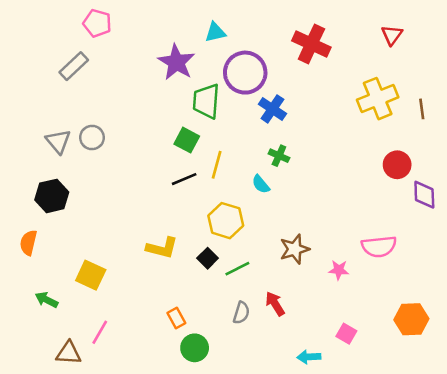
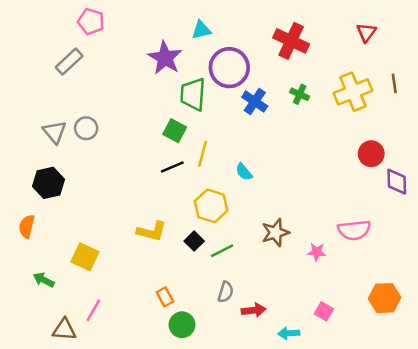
brown line: (422, 109) -> (394, 83), moved
green cross: (279, 156) -> (300, 94), moved
red arrow: (275, 304) -> (254, 310), moved, turned 115

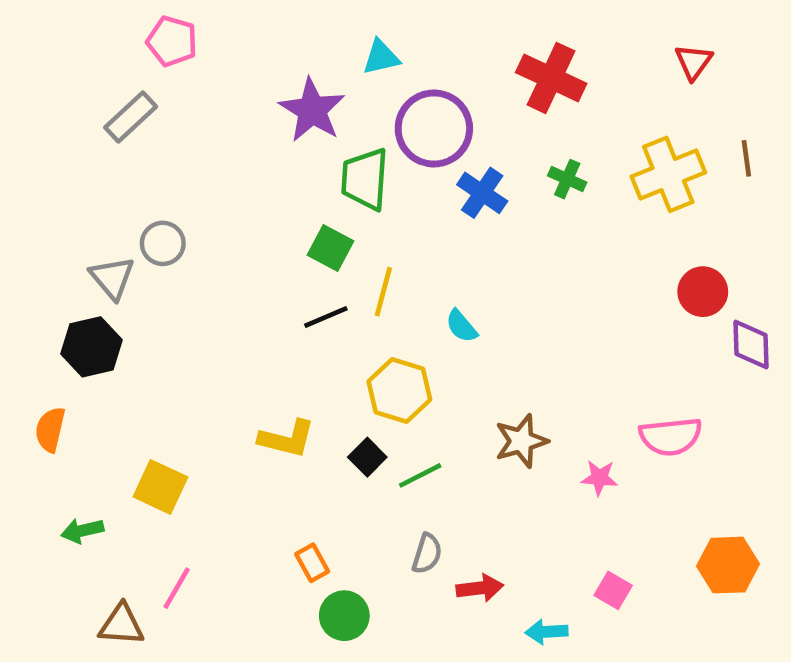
gray triangle: (55, 132) -> (112, 278), moved
green arrow: (44, 280) -> (82, 531), turned -40

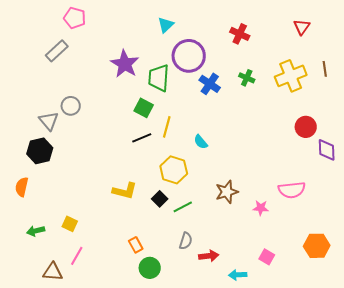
cyan triangle: (381, 57) -> (166, 25), turned -30
red cross: (551, 78) -> (240, 34), size x0.7
purple star: (312, 110) -> (125, 64), moved
yellow square: (160, 487) -> (70, 224), moved, size x0.7

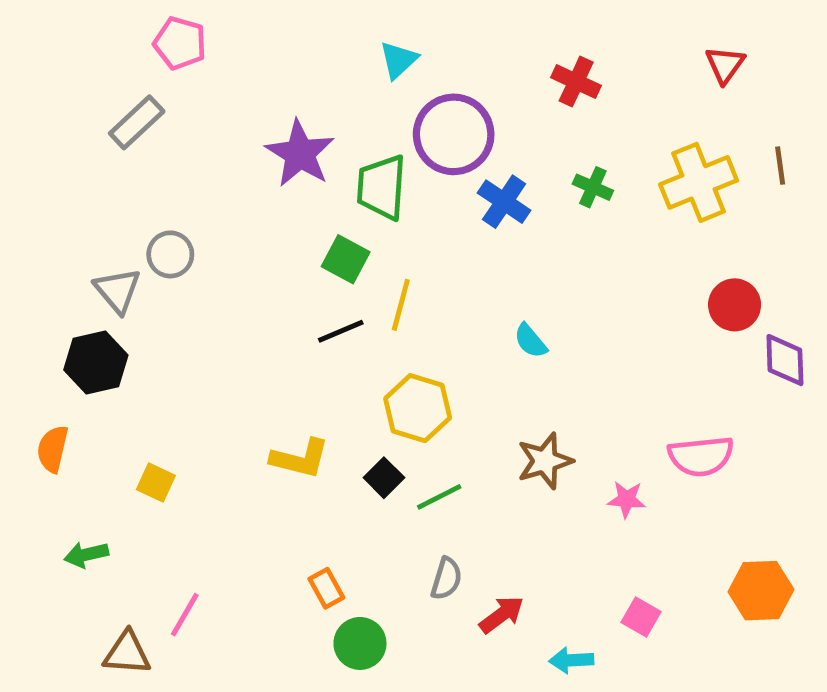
cyan semicircle: (201, 142) -> (530, 341), moved
yellow square: (70, 224) -> (156, 483), moved
red arrow: (209, 256) -> (502, 615), turned -30

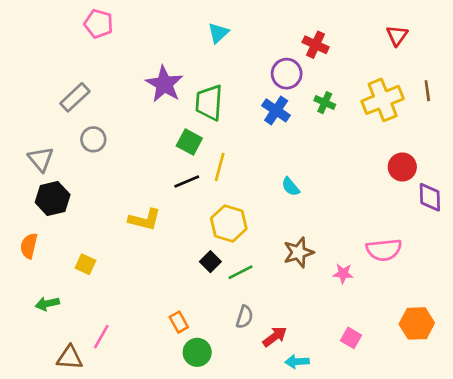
gray rectangle: (137, 122) -> (75, 97), moved
purple circle: (454, 134) -> (287, 74), moved, size x0.7
gray triangle: (117, 290) -> (41, 159), moved
yellow L-shape: (300, 459) -> (145, 220), moved
cyan arrow: (571, 660) -> (297, 362), moved

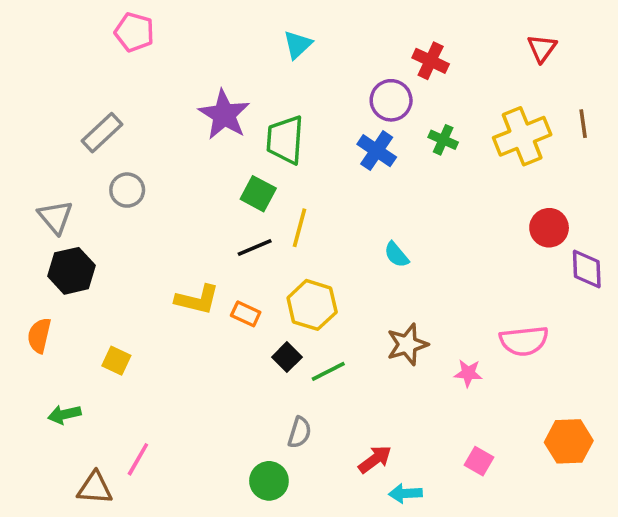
gray semicircle: (245, 317) -> (300, 432), moved
orange rectangle: (179, 322) -> (246, 314), moved, turned -36

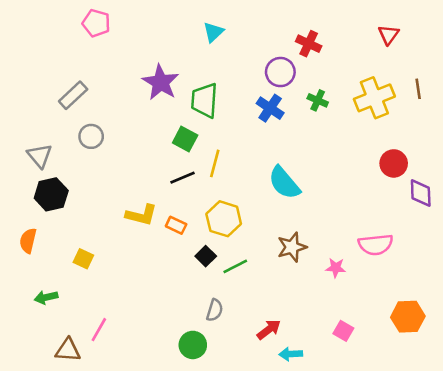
cyan semicircle: (396, 255) -> (284, 183), size x1.8

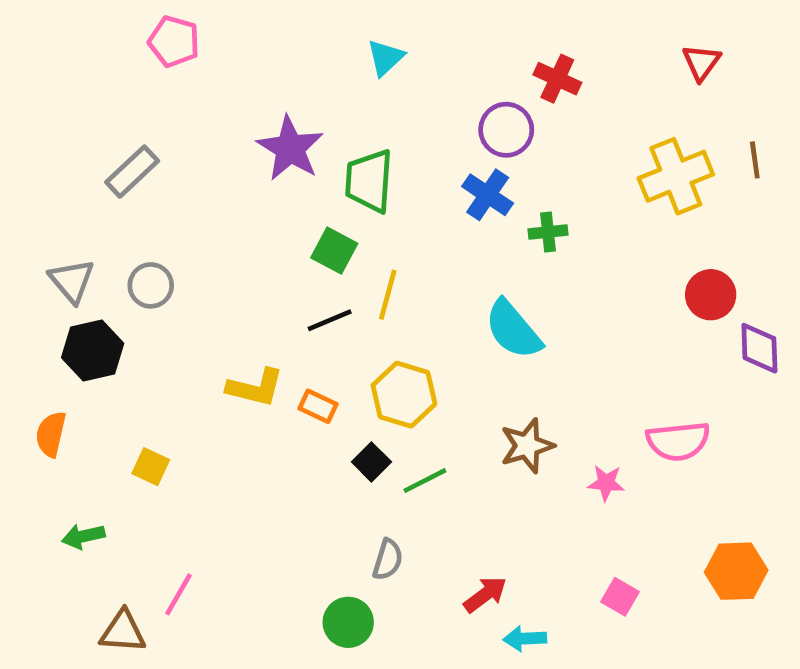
green cross: (318, 100) -> (548, 232), moved, turned -30
gray circle: (91, 136) -> (151, 285), moved

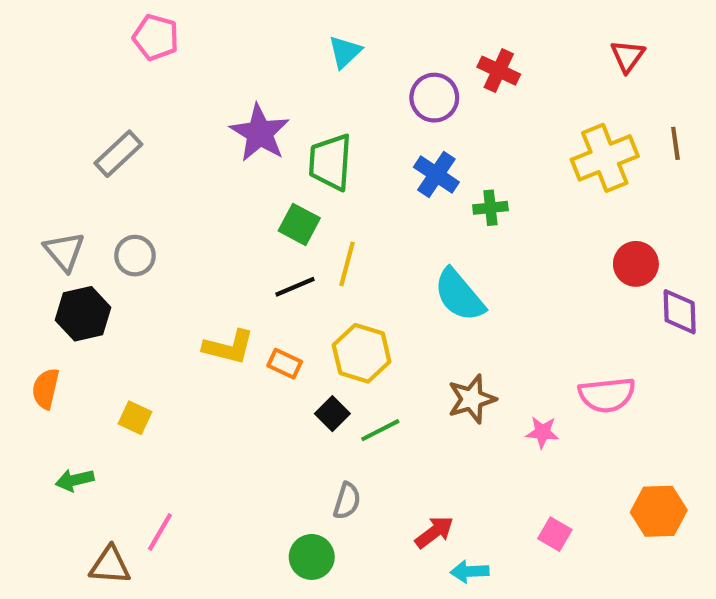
purple circle: (506, 130) -> (434, 98), moved

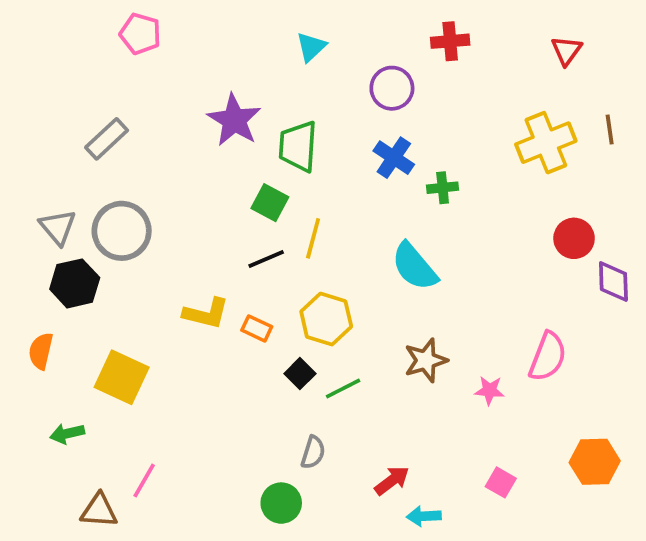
red cross: (499, 71) -> (450, 41), moved, turned -30
gray circle: (135, 256) -> (122, 231), size x1.6
pink semicircle: (607, 395) -> (548, 357), turned -63
yellow square: (135, 418) -> (122, 377), size x1.8

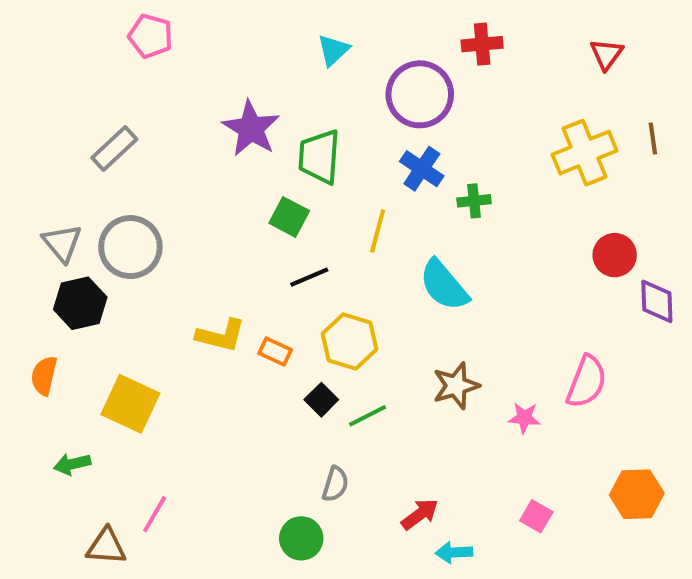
purple circle: (392, 88) -> (420, 94), size x1.4
yellow line: (313, 238) -> (378, 231), moved
black line: (266, 259) -> (309, 277), moved

